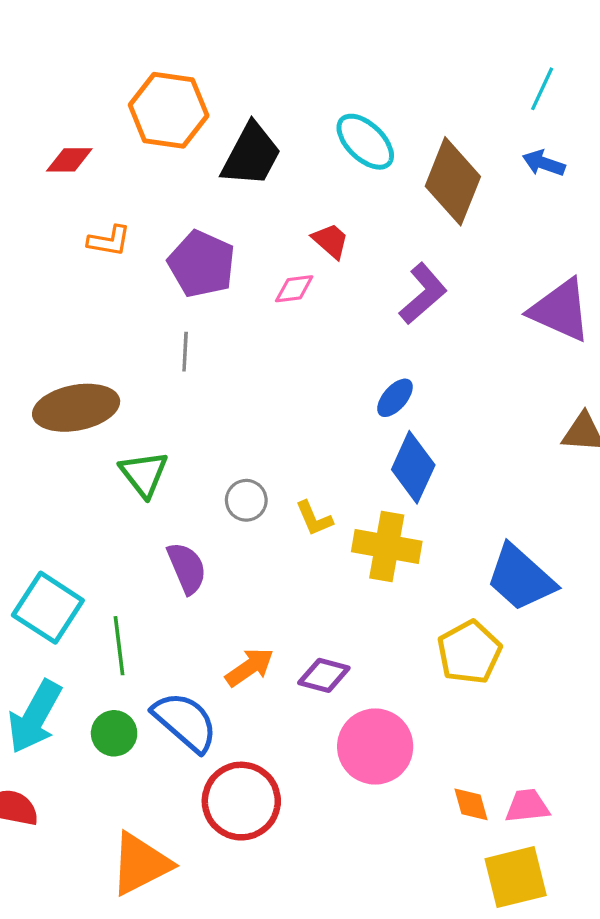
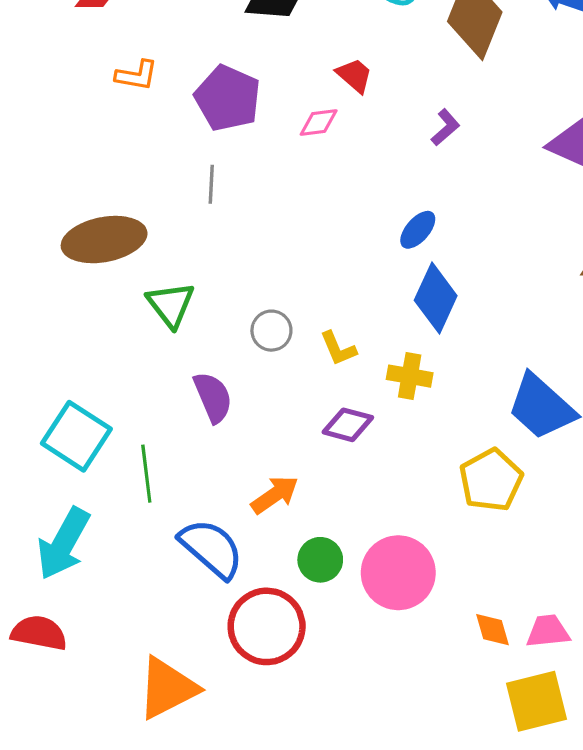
purple L-shape: (423, 294) -> (445, 127), size x0.6
yellow cross: (387, 547) -> (410, 376), size x0.7
purple diamond: (324, 675) -> (348, 425), moved
green circle: (114, 733) -> (320, 560), moved

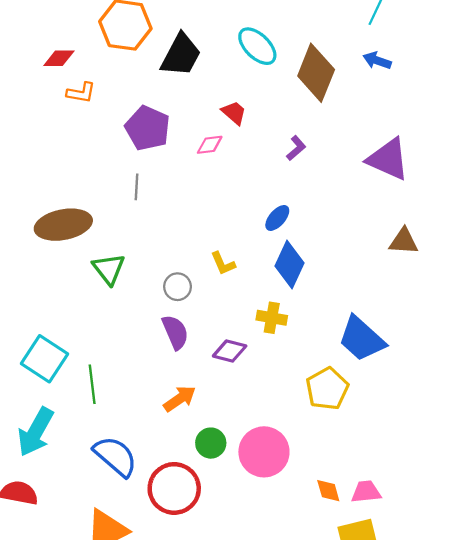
orange L-shape: (137, 75) -> (81, 93), moved
yellow L-shape: (338, 348) -> (223, 263), moved
purple semicircle: (213, 397) -> (175, 332), moved
blue semicircle: (211, 548) -> (115, 456), moved

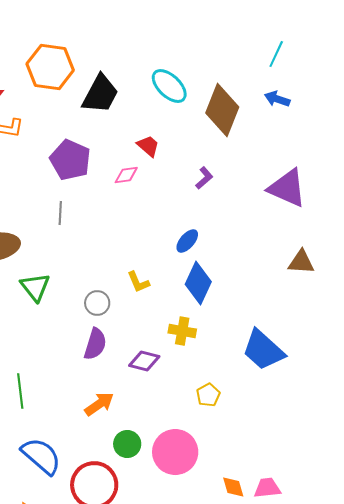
purple semicircle: (175, 332) -> (95, 344), turned 40
yellow pentagon: (327, 389) -> (208, 395), moved, size x0.6

